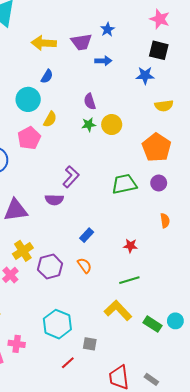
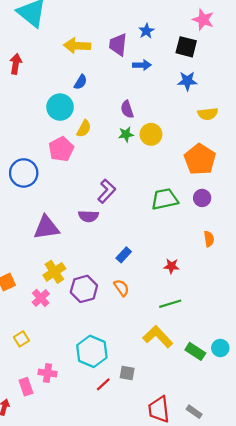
purple trapezoid: (81, 42) -> (118, 45), turned 105
black square: (159, 50) -> (186, 47), moved
red line: (68, 363) -> (103, 384), moved

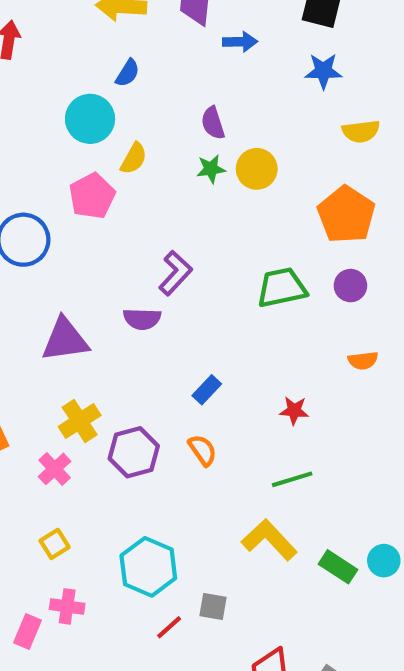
orange semicircle: (209, 239) -> (363, 361), turned 91
yellow square: (21, 339) -> (55, 544), moved
pink rectangle: (26, 387) -> (27, 631), turned 42

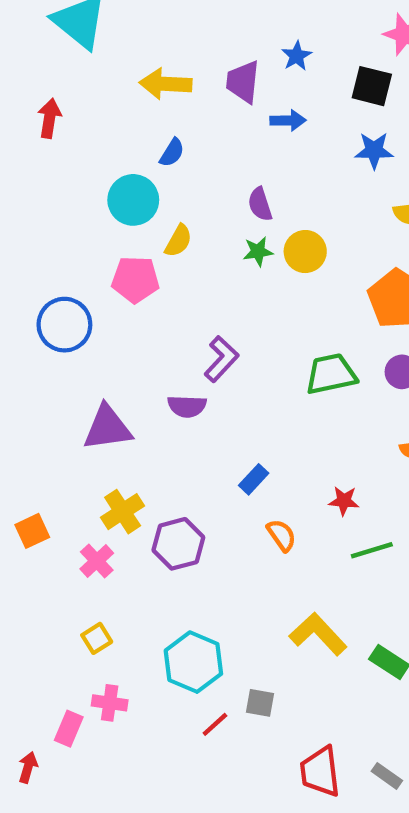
pink pentagon: (92, 196) -> (135, 279), turned 30
orange semicircle: (203, 450) -> (282, 535), moved
green line: (292, 479) -> (372, 550), moved

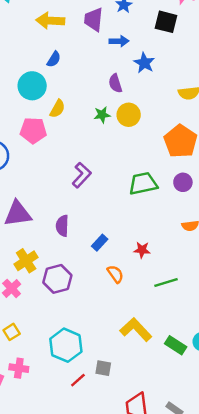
blue star: (374, 150) -> (144, 63), moved, turned 30
purple semicircle: (260, 204) -> (115, 83), moved
purple semicircle: (187, 406) -> (62, 226), moved, turned 90
red star: (344, 501) -> (142, 250), moved

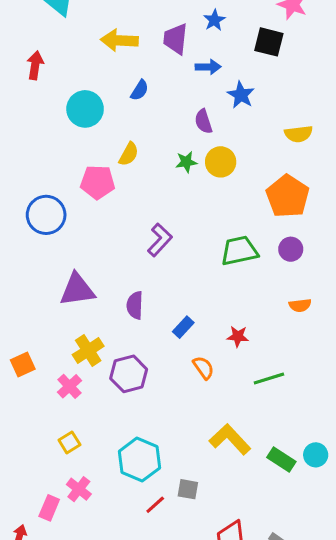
blue semicircle: (54, 59) -> (140, 90), moved
cyan circle: (32, 86) -> (85, 109), moved
pink cross: (19, 368) -> (79, 489), turned 30

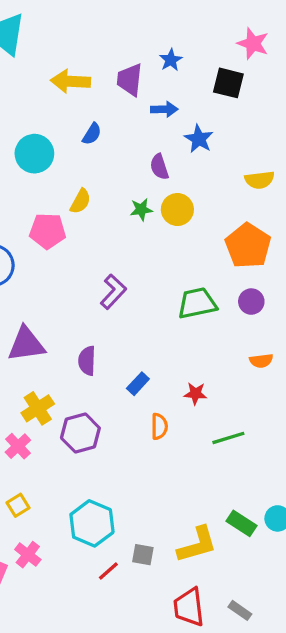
orange semicircle: (203, 368) -> (159, 426), turned 35
yellow L-shape: (230, 439) -> (197, 545), moved, turned 117

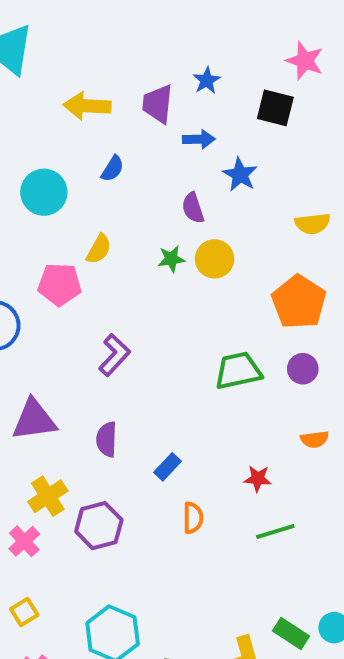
purple L-shape: (113, 292) -> (114, 355), moved
red star: (195, 394) -> (258, 479), moved

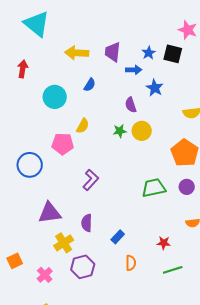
blue star: (207, 80) -> (149, 53), moved
yellow cross: (48, 496) -> (64, 243), moved

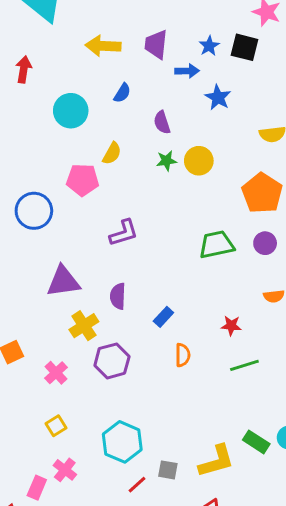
purple semicircle: (131, 105) -> (162, 122), moved
purple L-shape: (91, 180) -> (124, 233), turned 30

